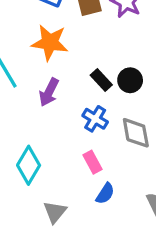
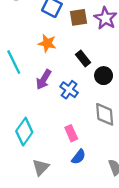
orange star: (50, 43) -> (47, 43), size x0.7
black rectangle: (101, 80) -> (83, 59), moved
blue cross: (95, 119) -> (69, 90), moved

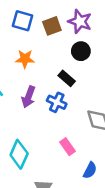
black rectangle: (83, 59) -> (67, 78), moved
black circle: (104, 76) -> (81, 51), moved
blue semicircle: (79, 157) -> (90, 170), moved

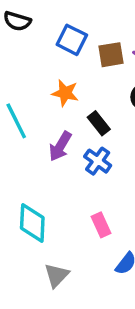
black rectangle: (67, 78) -> (99, 123), moved
cyan diamond: (19, 154) -> (32, 223), turned -32

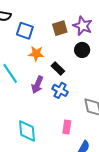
blue square: (72, 40) -> (25, 31), moved
pink rectangle: (101, 225) -> (67, 127), turned 40

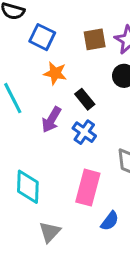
pink rectangle: (67, 127) -> (88, 188), size x1.6

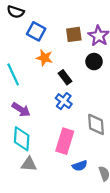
purple arrow: (51, 120) -> (21, 110), moved, turned -90
blue semicircle: (110, 221) -> (80, 166), turned 32
gray triangle: (50, 232) -> (29, 164), moved, turned 49

